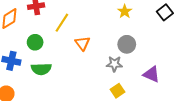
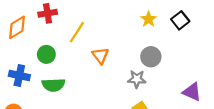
black square: (165, 12) -> (180, 20), moved
purple triangle: (151, 74) -> (192, 92), moved

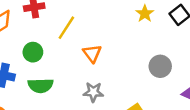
gray circle: (151, 57) -> (160, 66), moved
gray star: (137, 79) -> (93, 92), moved

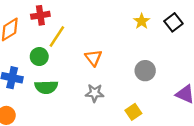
yellow line: (66, 28) -> (57, 36), moved
gray circle: (160, 66) -> (145, 71), moved

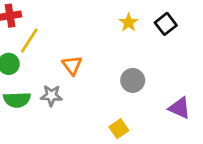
gray star: (95, 93) -> (51, 96), moved

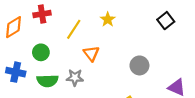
yellow star: (129, 23) -> (108, 19), moved
yellow line: (29, 40) -> (74, 29), moved

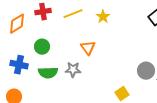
yellow line: (74, 29) -> (73, 14), moved, turned 36
gray circle: (139, 65) -> (146, 71), moved

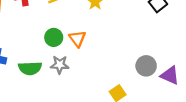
green circle: (42, 47) -> (54, 37), moved

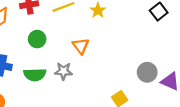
green circle: (54, 37) -> (37, 39), moved

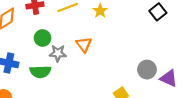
gray star: (63, 71) -> (58, 53), moved

